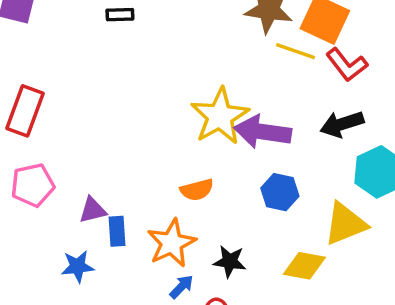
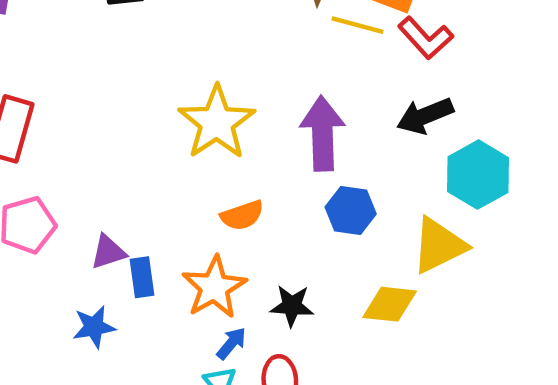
yellow star: (220, 116) -> (217, 122), moved
purple arrow: (263, 132) -> (322, 133), turned 84

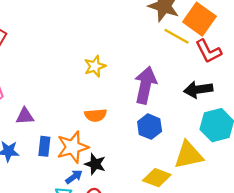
yellow star: (217, 122) -> (95, 66), size x0.6
blue rectangle: (142, 277) -> (44, 146), moved
black star: (292, 306) -> (95, 164), moved

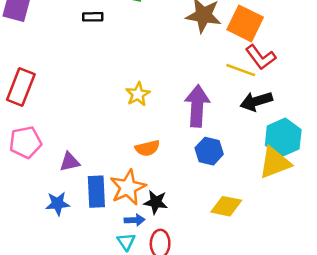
yellow line: (177, 36) -> (241, 70), moved
blue rectangle: (44, 146) -> (96, 192), size x1.4
yellow triangle: (189, 155) -> (275, 163), moved
blue arrow: (74, 177) -> (135, 220), turned 42

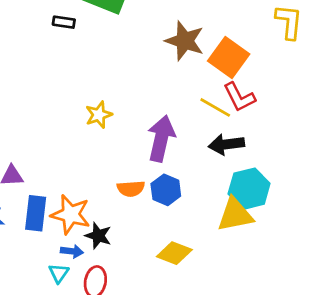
orange semicircle: (147, 148) -> (131, 189), moved
orange star: (128, 187) -> (71, 214), turned 30

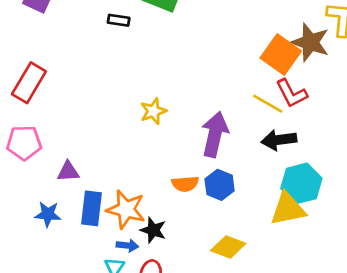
brown star: (185, 41) -> (310, 42), moved

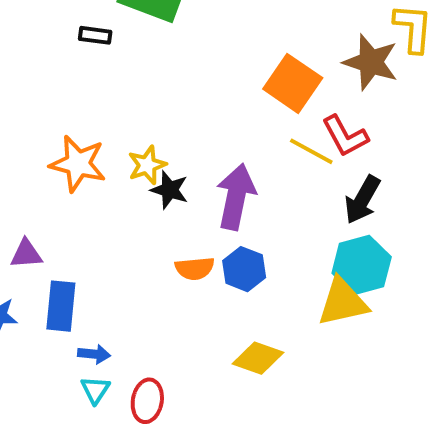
orange square: (281, 54) -> (293, 83), moved
black arrow: (279, 140) -> (362, 200), moved, turned -52
orange star: (126, 209) -> (78, 164), moved
black star: (153, 230) -> (170, 190), moved
blue arrow: (127, 246) -> (94, 354), moved

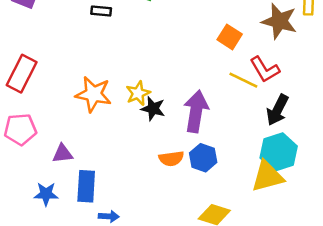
orange square: (293, 83) -> (230, 37), size x0.7

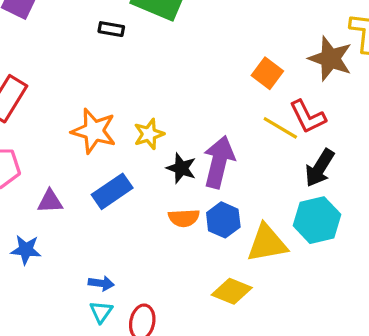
black star: (153, 109) -> (181, 168), moved
yellow triangle: (267, 176) -> (267, 243), moved
blue rectangle: (86, 186) -> (112, 191), moved, turned 48

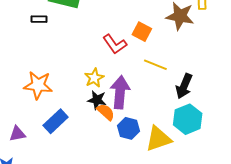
red L-shape: (308, 117) -> (115, 44), moved
yellow star: (149, 134) -> (94, 78), moved
orange semicircle: (184, 218) -> (106, 112), moved, turned -126

